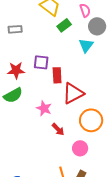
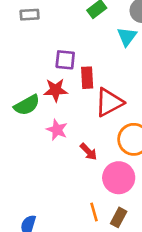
red star: (16, 70) -> (56, 90), moved
pink star: (44, 108) -> (57, 130), moved
pink circle: (80, 148) -> (119, 178), size x1.5

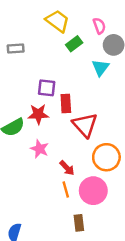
red triangle: (109, 102) -> (85, 125), turned -44
orange line: (94, 212) -> (66, 189), moved
brown rectangle: (119, 217) -> (79, 223), moved, turned -35

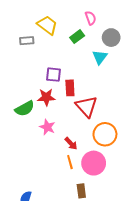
yellow trapezoid: (57, 21) -> (47, 25), moved
pink semicircle: (99, 26) -> (91, 18), moved

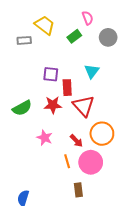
cyan triangle: (100, 57) -> (92, 71), moved
red star: (46, 97) -> (53, 105), moved
pink star: (47, 127) -> (45, 138), moved
red arrow: (71, 144) -> (76, 141), moved

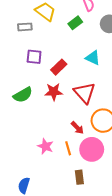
cyan triangle: (92, 71) -> (93, 58), turned -42
purple square: (51, 74) -> (34, 57), moved
red rectangle: (67, 88) -> (59, 67), moved, turned 49
pink star: (45, 138) -> (45, 146), moved

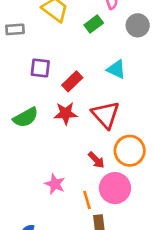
gray rectangle: (25, 27) -> (15, 29), moved
orange line: (68, 148) -> (87, 200), moved

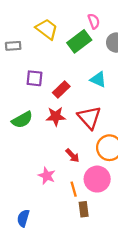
green rectangle: (94, 24) -> (79, 41), size x1.5
red arrow: (96, 160) -> (73, 156), moved

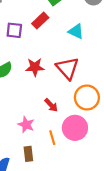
red rectangle: (61, 90) -> (40, 21), moved
brown rectangle: (84, 209) -> (28, 154), moved

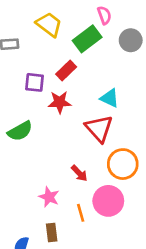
cyan triangle: (76, 31) -> (110, 98), moved
red star: (35, 67) -> (60, 102), moved

